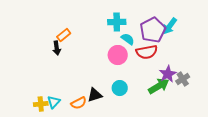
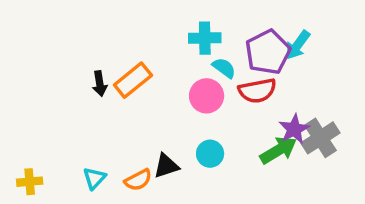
orange rectangle: (64, 35) -> (133, 80), moved, size x1.5
gray cross: (183, 79) -> (320, 138), size x1.5
yellow cross: (41, 104) -> (30, 182), moved

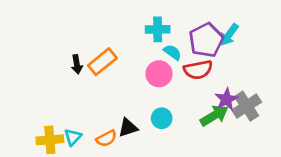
yellow cross: (30, 182) -> (50, 140), moved, size x1.4

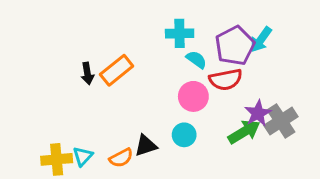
pink circle: (159, 74) -> (193, 96), moved

